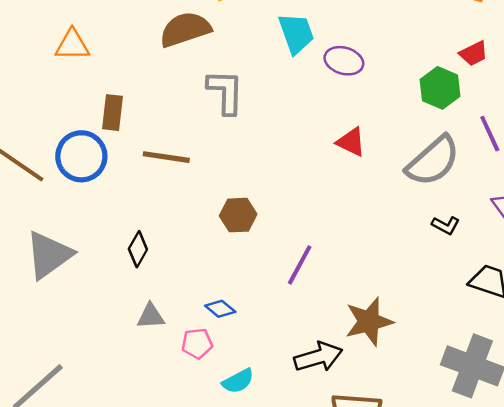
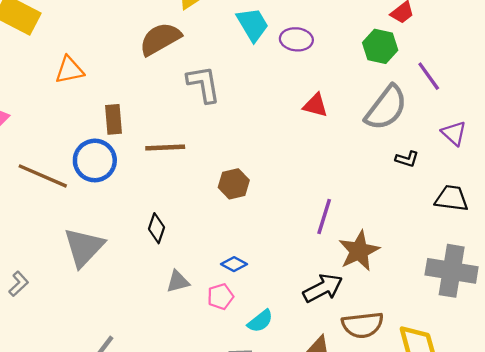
purple line: (300, 265) -> (324, 217), moved

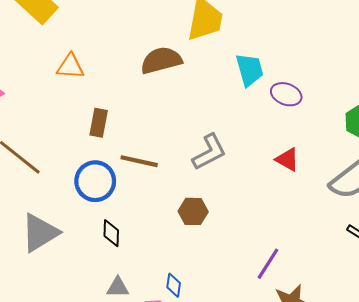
gray L-shape: (204, 84) -> (209, 152), moved, turned 57
blue circle: (95, 160) -> (95, 181), moved
black diamond: (156, 228) -> (111, 233), turned -32
blue diamond: (234, 264) -> (174, 285), turned 55

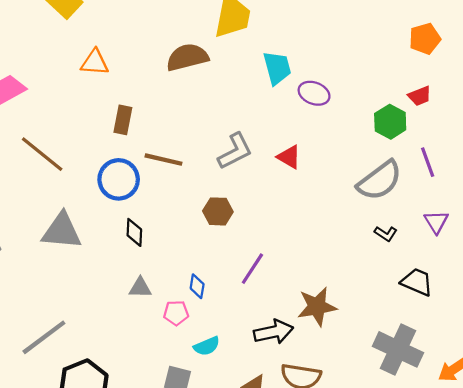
red triangle: (287, 159) -> (289, 157), moved
gray triangle: (40, 233) -> (62, 231), turned 36
purple line: (268, 264) -> (252, 269), moved

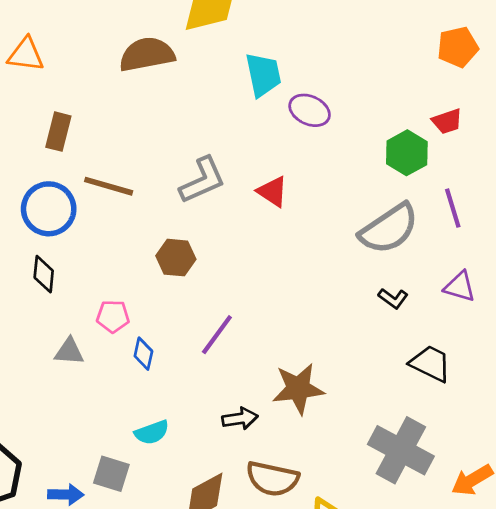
purple triangle: (436, 222) -> (460, 287), turned -45
black diamond: (134, 232) -> (44, 274), moved
pink pentagon: (176, 313) -> (113, 316), moved
black arrow: (274, 332) -> (240, 419), size x0.7

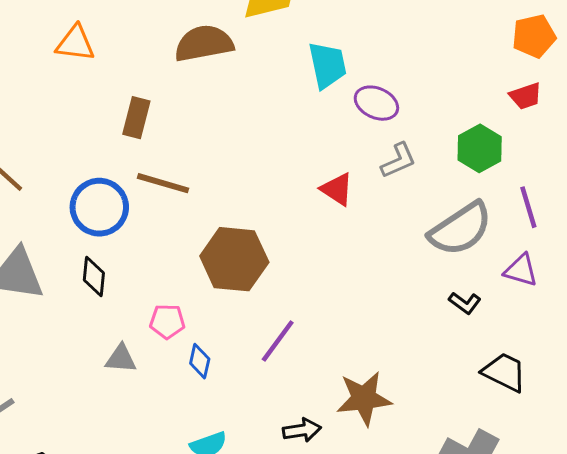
red trapezoid: (447, 121) -> (526, 96), moved
brown rectangle: (58, 132) -> (136, 118), moved
gray L-shape: (202, 180) -> (398, 160), moved, size x0.7
brown hexagon: (176, 258) -> (234, 259), size x1.6
purple triangle: (460, 287) -> (521, 270), moved

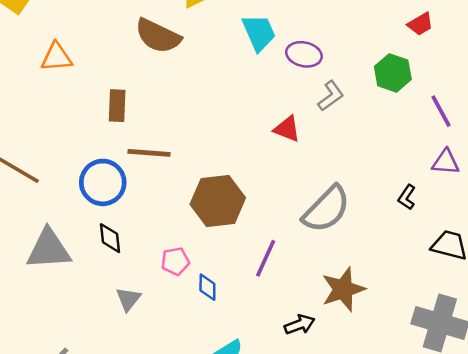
brown semicircle: (204, 43) -> (158, 36), turned -132
gray semicircle: (460, 229) -> (326, 209), moved
black L-shape: (465, 303) -> (407, 197), turned 100
gray triangle: (121, 359) -> (128, 299), moved, turned -44

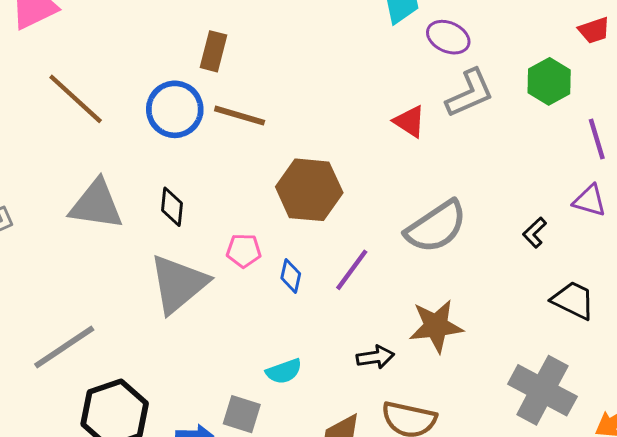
gray L-shape: (331, 96) -> (470, 93), size x1.4
blue circle: (103, 182) -> (175, 109), moved
blue diamond: (207, 287) -> (291, 276), moved
gray triangle: (128, 299) -> (178, 284), size x2.0

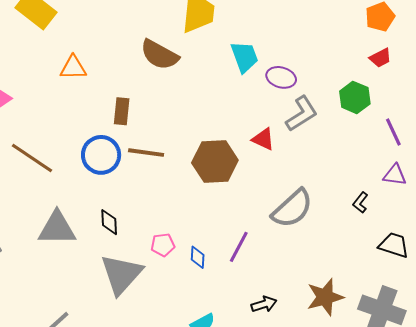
brown hexagon: (309, 190) -> (215, 162), moved
brown star: (436, 326) -> (325, 297), moved

